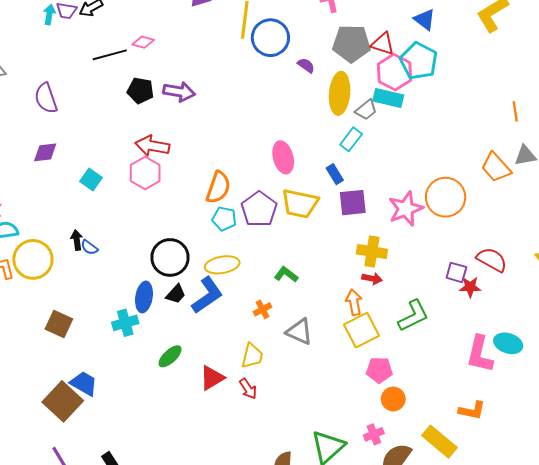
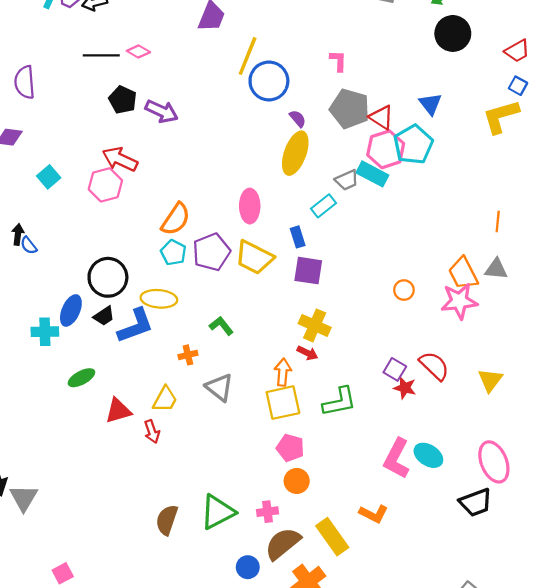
yellow ellipse: (340, 93) -> (295, 153), moved
orange circle: (446, 197) -> (404, 290), size x0.5
pink star: (406, 209) -> (459, 301), moved

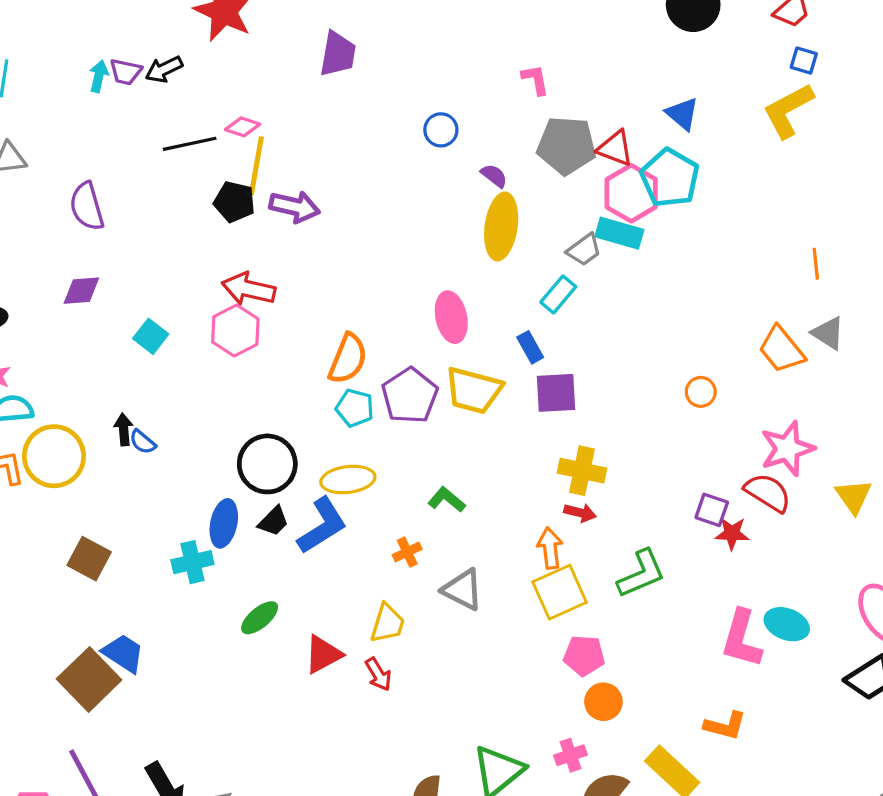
yellow line: (248, 56) -> (256, 166), moved
blue circle: (269, 81) -> (441, 130), size x0.6
gray triangle: (496, 269) -> (828, 333), turned 40
pink star: (459, 301) -> (787, 449), moved

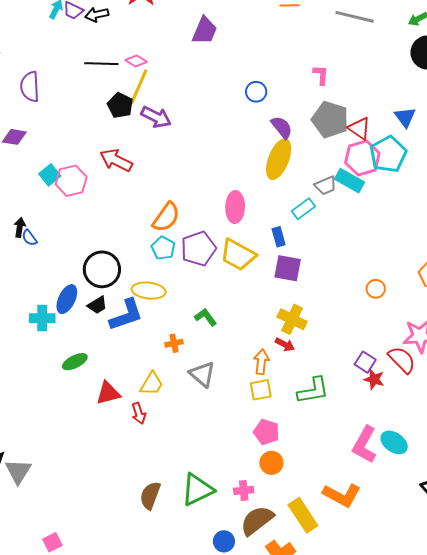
purple semicircle: (494, 176) -> (282, 127), size x1.4
pink hexagon: (235, 331) -> (71, 181), moved
yellow square: (560, 592) -> (261, 390), size x0.7
orange L-shape: (725, 726) -> (342, 495), size x1.4

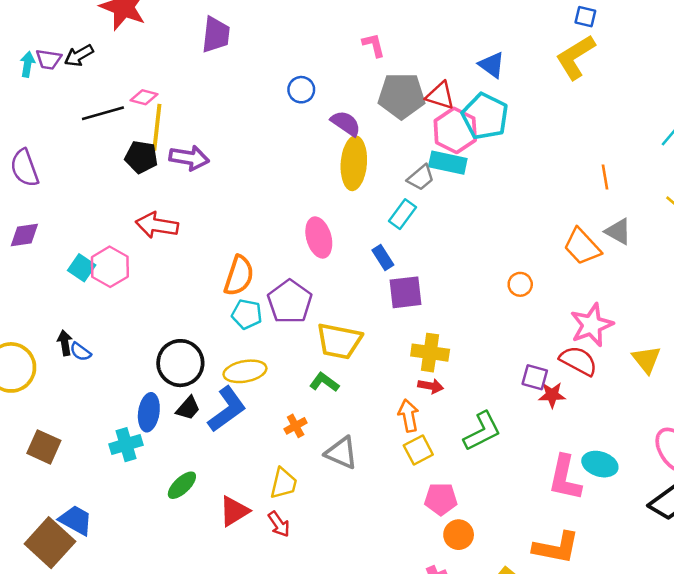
yellow trapezoid: (238, 255) -> (339, 341), moved

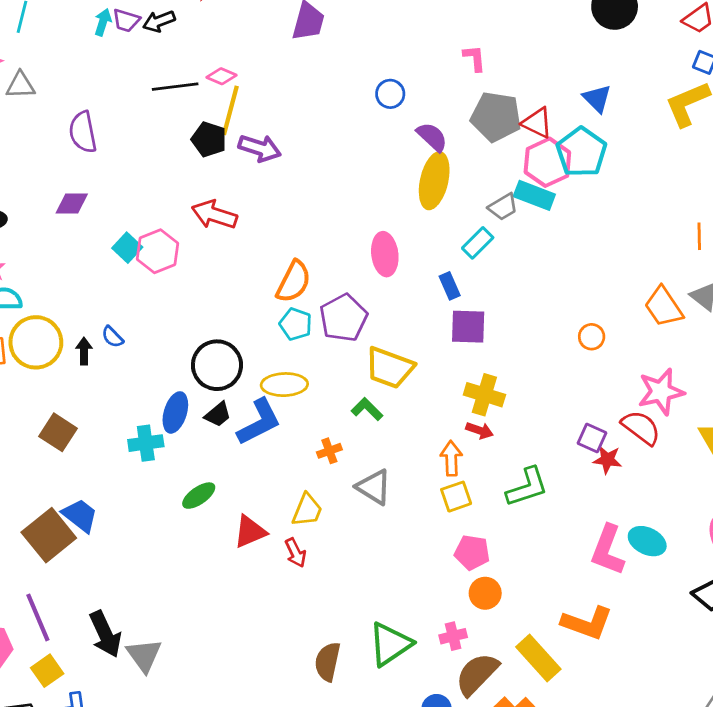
black arrow: (65, 343) -> (84, 351), moved

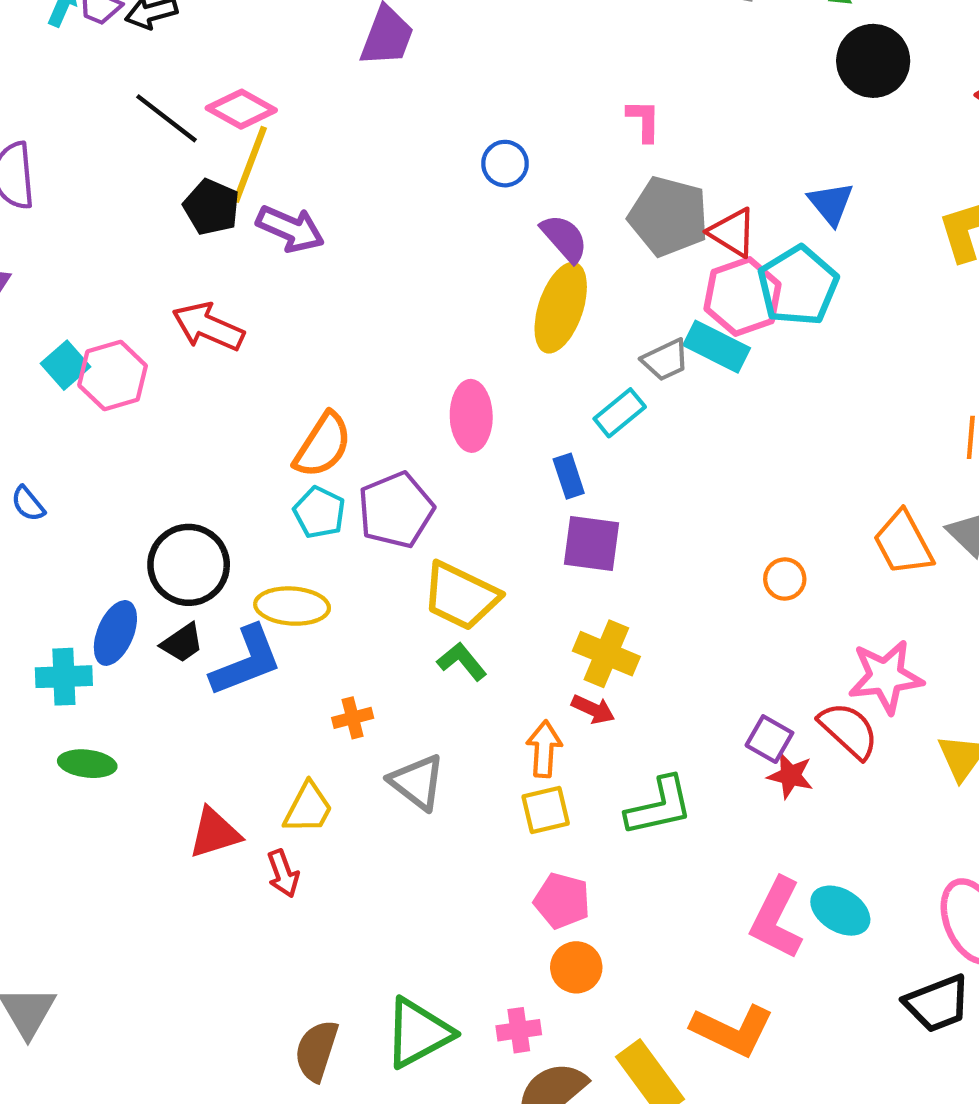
pink diamond: (222, 76) -> (241, 109), size x1.4
black line: (175, 87) -> (166, 118), turned 39
green L-shape: (367, 409) -> (462, 661), moved
green ellipse: (199, 496) -> (87, 764), moved, turned 36

